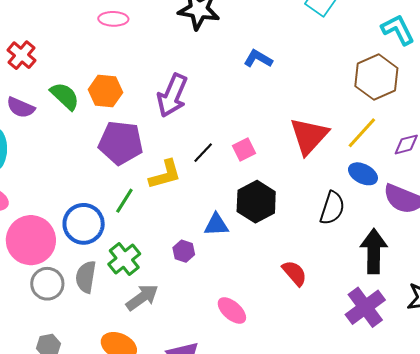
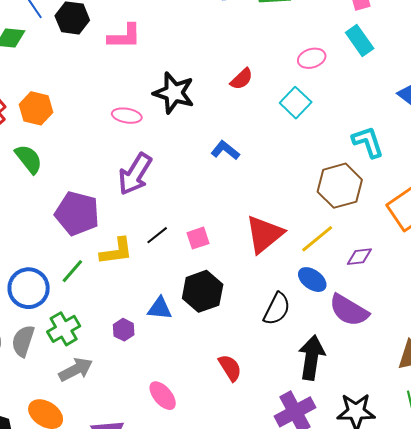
pink ellipse: (113, 19) -> (127, 116), moved
orange hexagon: (105, 91) -> (36, 108), moved

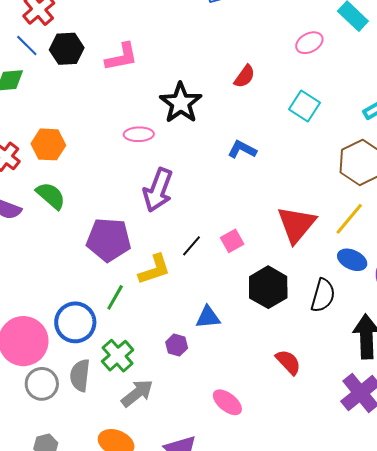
black star: (174, 93) -> (181, 103), turned 30
cyan square: (296, 103) -> (304, 106), moved
black hexagon: (203, 291) -> (268, 287), moved

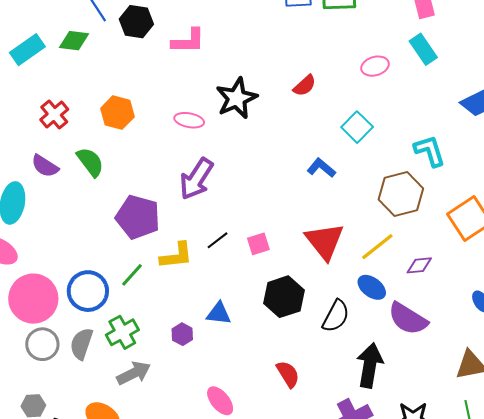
orange hexagon: (48, 144) -> (117, 113), moved
blue L-shape: (242, 150) -> (321, 168), moved
red triangle: (296, 224) -> (325, 241), turned -30

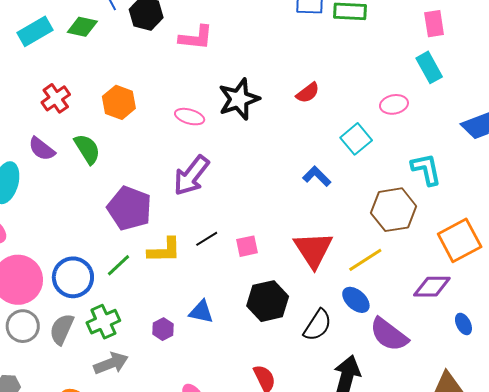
pink ellipse: (375, 66) -> (394, 104), moved
purple diamond: (419, 265) -> (432, 287), moved, size x1.4

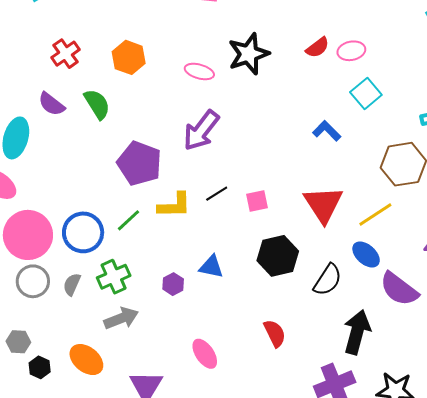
pink ellipse: (394, 104) -> (351, 51), moved
gray semicircle: (62, 329) -> (72, 284), size x0.7

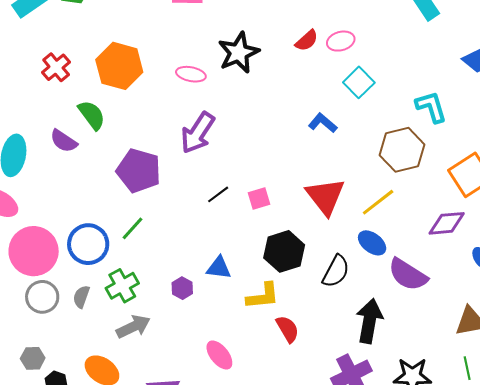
orange hexagon: (129, 57) -> (119, 66), size x1.4
purple semicircle: (52, 104) -> (64, 141), moved
yellow L-shape: (174, 205) -> (263, 296), moved

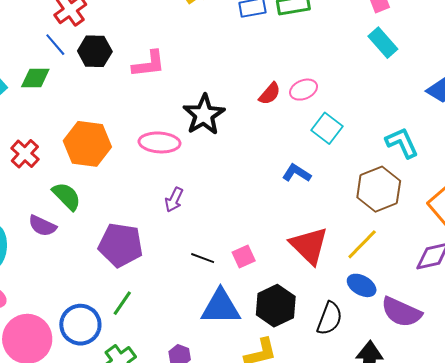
pink ellipse: (191, 74) -> (159, 142), size x1.4
purple arrow: (198, 133) -> (174, 200), size x0.6
black line: (218, 194) -> (203, 258), turned 65
blue triangle: (219, 268) -> (221, 307), moved, size x1.6

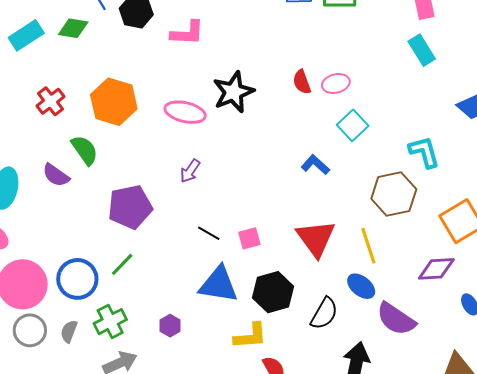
red semicircle: (270, 94) -> (302, 82), turned 110
yellow line: (362, 244) -> (368, 246), turned -72
purple pentagon: (121, 245) -> (130, 207), turned -30

